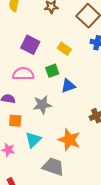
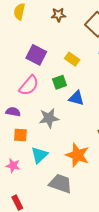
pink semicircle: (23, 74) -> (29, 85), turned 130
blue triangle: (68, 86) -> (76, 98), turned 35

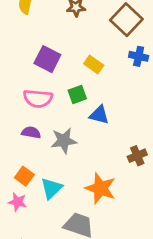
pink semicircle: (29, 85) -> (38, 99), turned 55
purple semicircle: (13, 112) -> (31, 133), moved
orange square: (20, 135) -> (24, 176), moved, turned 32

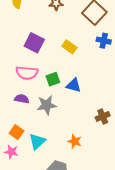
green square: (77, 94) -> (53, 79), moved
orange star: (100, 188) -> (75, 141), size x0.6

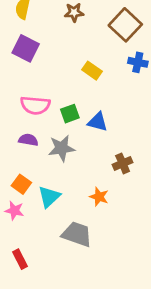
purple square: (34, 43) -> (26, 48), moved
brown cross: (103, 116) -> (123, 163), moved

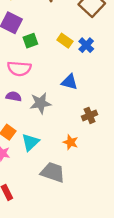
blue cross: (138, 62) -> (86, 45), moved, turned 32
green square: (70, 114) -> (30, 41), moved

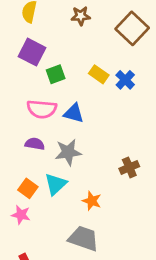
blue triangle: (69, 82) -> (74, 113), moved
cyan triangle: (30, 142) -> (56, 184), moved
orange star: (71, 142) -> (92, 201), moved

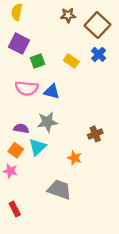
brown star: (81, 16) -> (68, 15), moved
blue cross: (125, 80) -> (99, 54), moved
purple semicircle: (35, 144) -> (21, 128), moved
orange star: (92, 201) -> (75, 158), moved

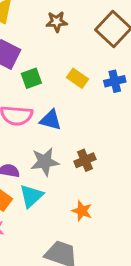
brown star: (68, 15) -> (57, 22), moved
blue cross: (99, 54) -> (115, 81), moved, turned 32
brown cross: (95, 134) -> (85, 160), moved

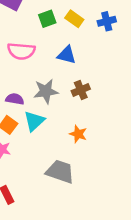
green square: (31, 78) -> (47, 19), moved
blue triangle: (51, 120) -> (67, 55), moved

